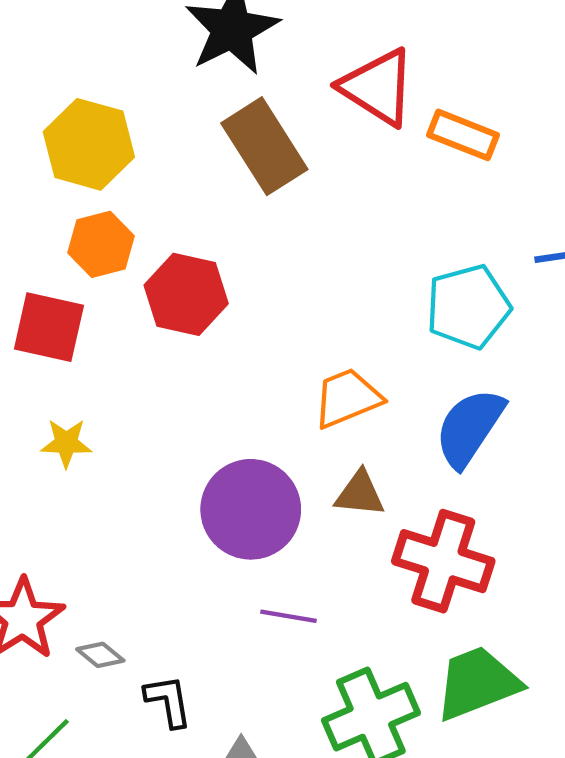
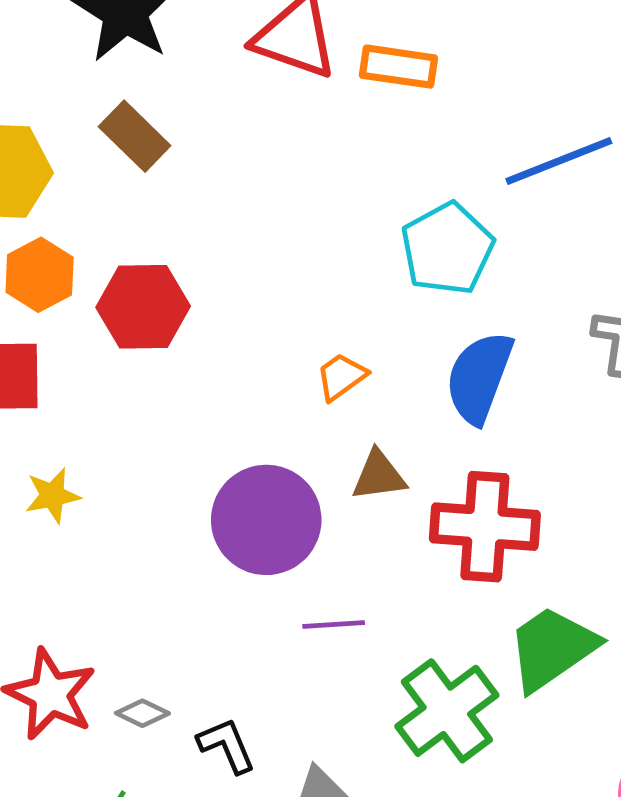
brown rectangle: (264, 146) -> (135, 136), moved, size x0.7
orange trapezoid: (347, 398) -> (341, 377), size x0.7

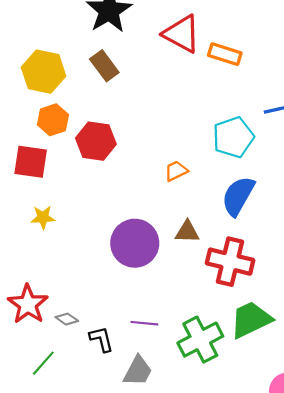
orange trapezoid: (341, 377) -> (176, 171), moved
purple line: (334, 624) -> (144, 323), moved

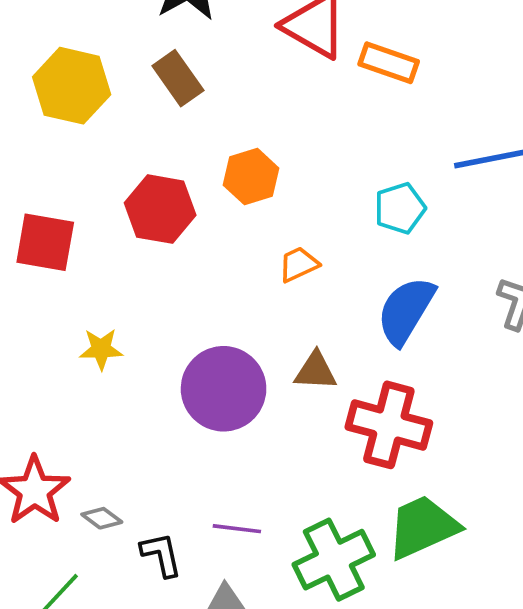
orange hexagon: (53, 120) -> (251, 177), moved
cyan pentagon: (233, 137) -> (400, 208), size x0.7
yellow star: (43, 217) -> (101, 349), moved

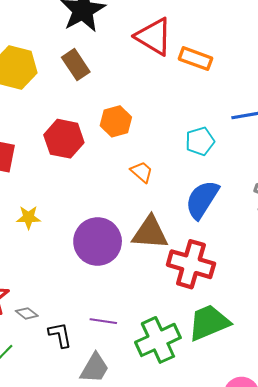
orange trapezoid: (299, 264) -> (142, 172), turned 65
brown triangle: (315, 371) -> (150, 233), size x1.5

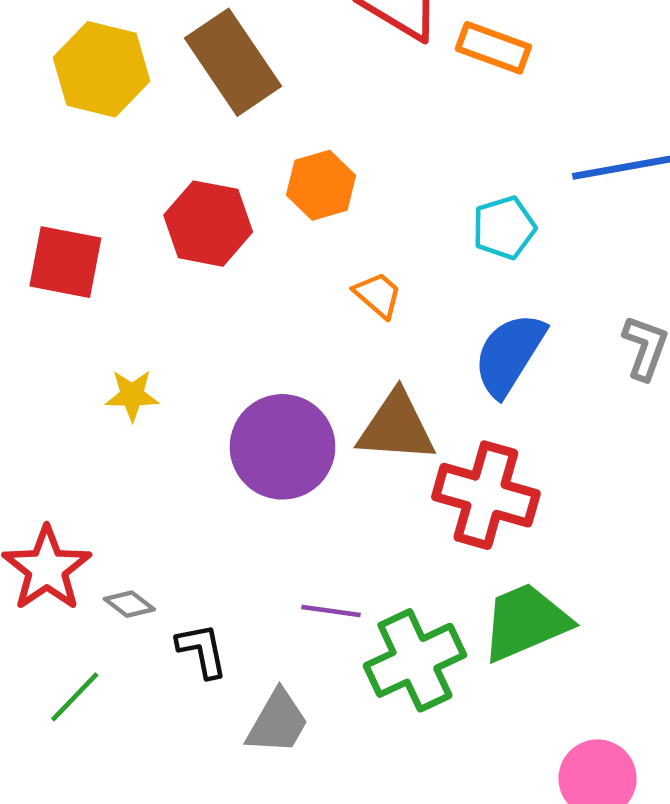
brown rectangle: (76, 65) -> (233, 62), size x1.5
purple line: (103, 321) -> (331, 611), moved

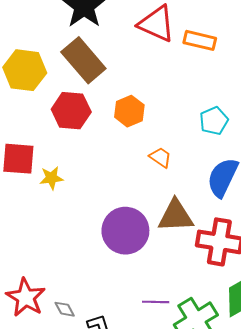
red hexagon: (208, 224) -> (71, 111), moved
yellow star: (132, 395) -> (51, 178), moved
gray diamond: (129, 604) -> (65, 309), turned 30

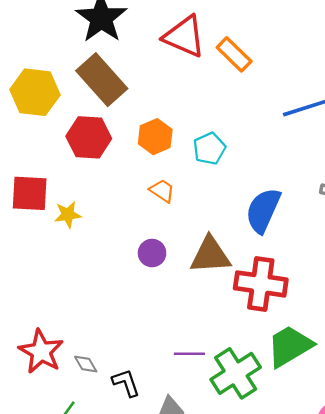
orange rectangle: (200, 40) -> (234, 54), turned 32
cyan pentagon: (214, 121) -> (209, 149), moved
orange trapezoid: (160, 157) -> (162, 191), moved
purple circle: (125, 231) -> (152, 253), moved, size x0.5

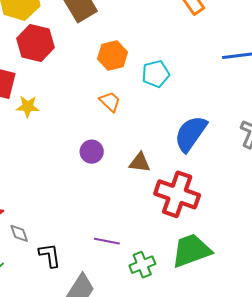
red hexagon: (89, 137) -> (35, 43), moved
brown triangle: (210, 255) -> (140, 163), size x0.6
green cross: (236, 373) -> (142, 265), size x0.6

